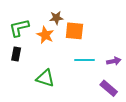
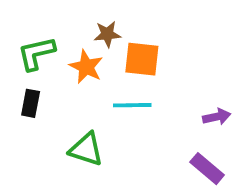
cyan line: (85, 60) -> (132, 105), moved

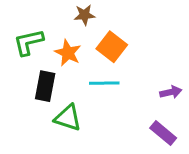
brown star: (107, 34) -> (84, 15), moved
orange square: (142, 59) -> (112, 47), turned 32
black rectangle: (31, 103) -> (45, 86), moved, size x1.4

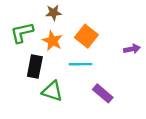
brown star: (84, 15) -> (54, 13), moved
purple arrow: (171, 92) -> (132, 49), moved
purple rectangle: (163, 133) -> (103, 93), moved

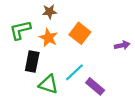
cyan line: (80, 64) -> (74, 72), moved, turned -42

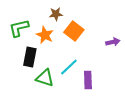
brown star: (49, 12) -> (56, 14), moved
purple rectangle: (95, 86) -> (88, 80), turned 48

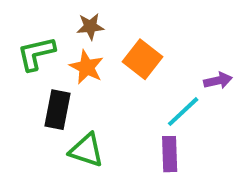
brown star: (56, 14) -> (90, 26), moved
cyan line: (69, 67) -> (183, 112), moved

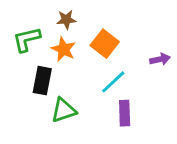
cyan line: (183, 112) -> (113, 82), moved
green triangle: (86, 150) -> (64, 110), turned -36

